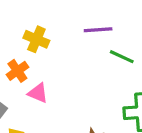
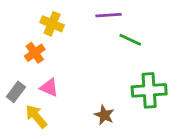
pink triangle: (38, 93) -> (49, 88), moved

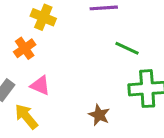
green line: (130, 40) -> (127, 48), moved

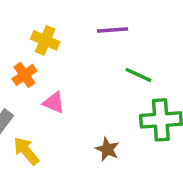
pink triangle: (40, 85) -> (54, 103), moved

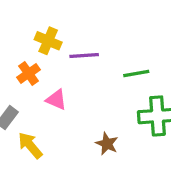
purple line: (113, 30) -> (84, 56), moved
green line: (138, 75) -> (136, 73), turned -35

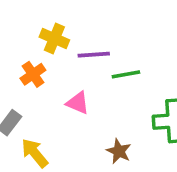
green line: (136, 73) -> (126, 74), moved
pink triangle: (56, 100) -> (78, 103), moved

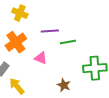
yellow cross: (54, 39) -> (20, 13), moved
orange cross: (33, 74) -> (16, 42), size x1.5

